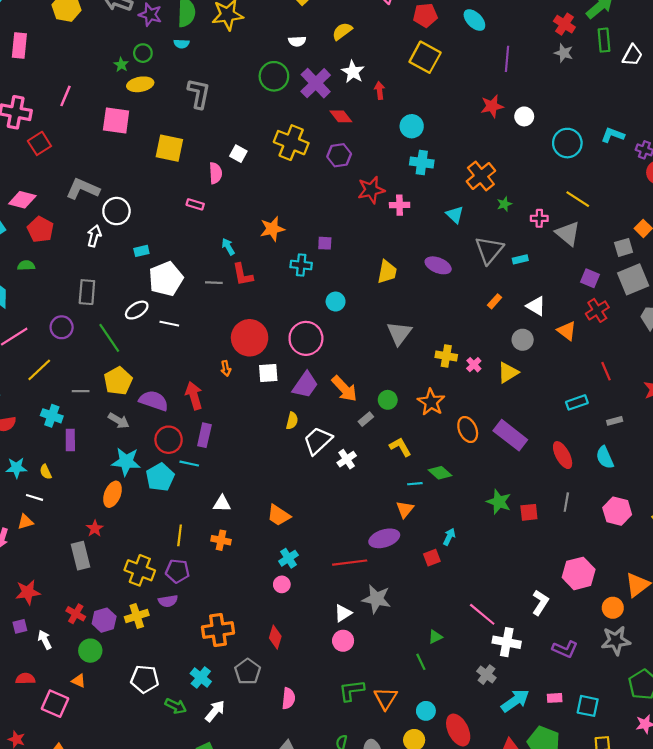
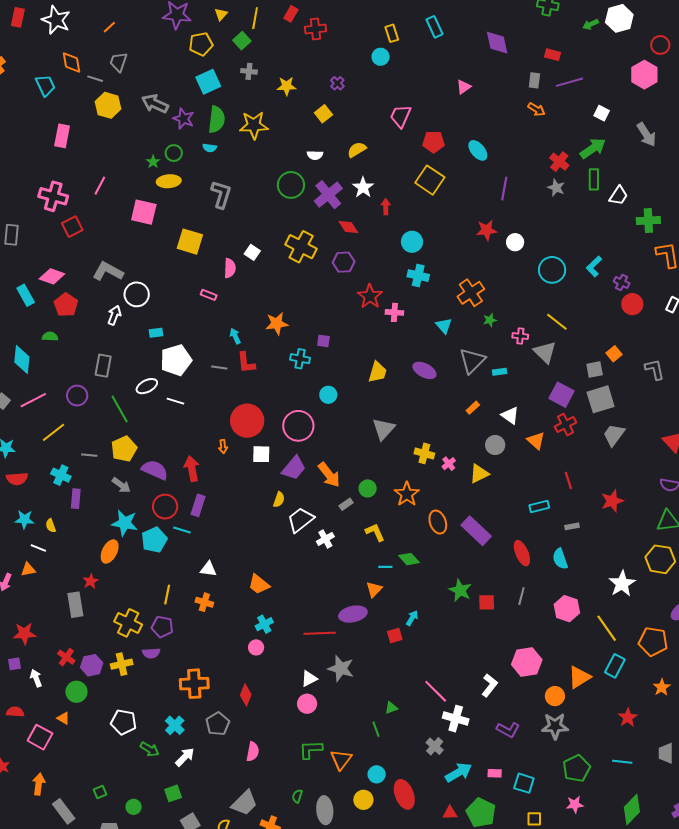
cyan L-shape: (613, 135) -> (594, 266), turned -70
red star: (371, 190) -> (370, 296), turned -30
purple square: (590, 278) -> (561, 395), size x1.4

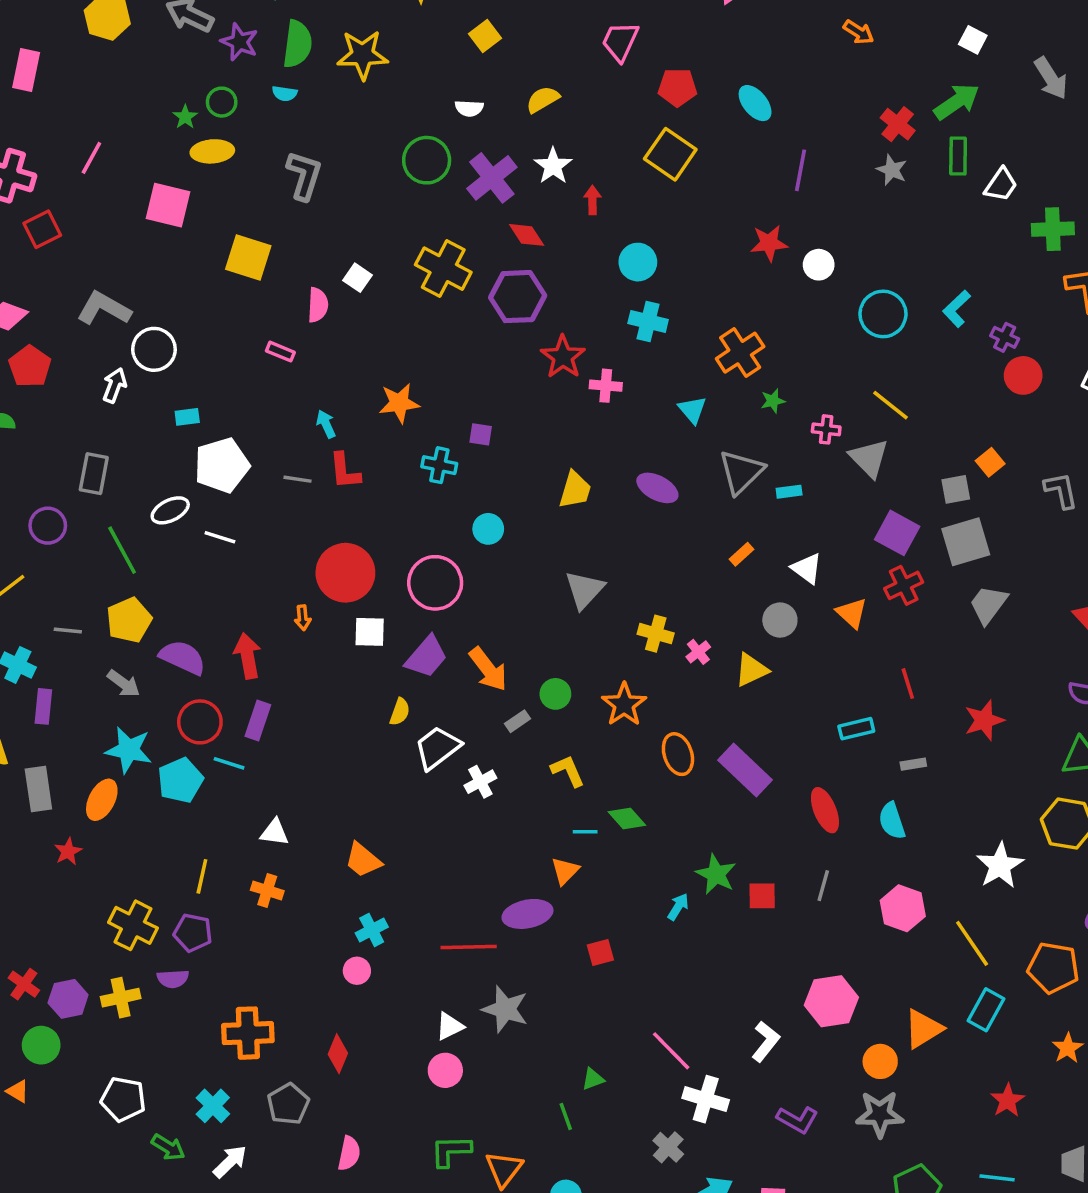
purple hexagon: (344, 262) -> (518, 297), size x1.4
gray rectangle: (75, 605) -> (38, 789), moved
cyan arrow: (412, 618) -> (678, 907), moved

